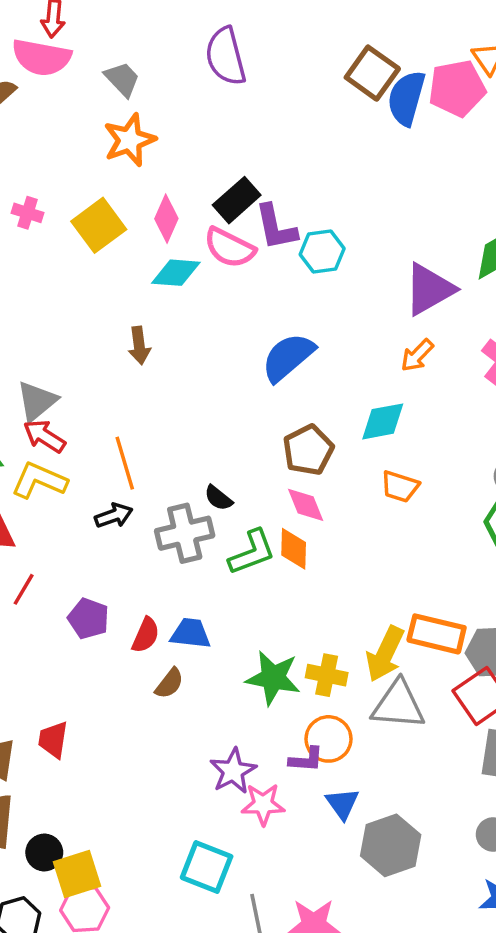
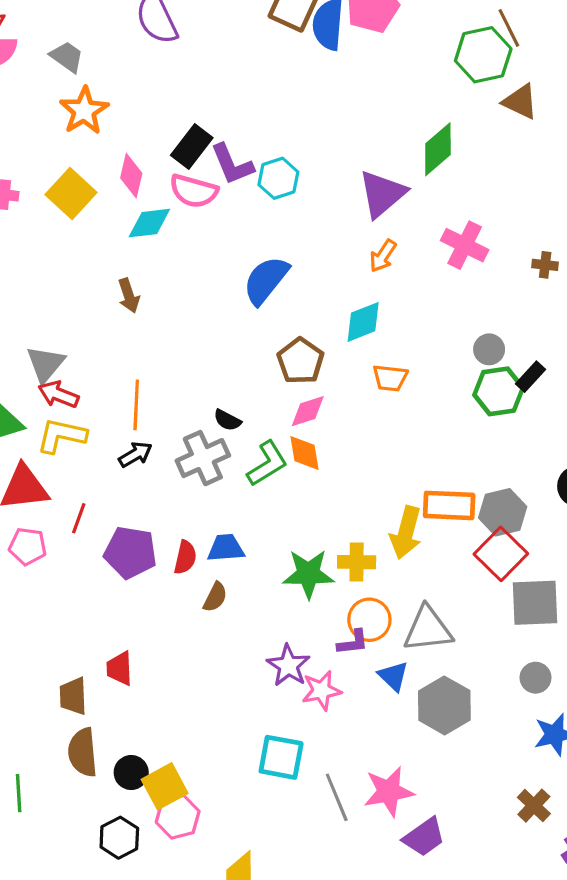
orange line: (125, 463) -> (136, 405), turned 30
pink diamond: (306, 505) -> (308, 411), turned -75
red line: (24, 589) -> (79, 518), moved
purple pentagon: (88, 619) -> (130, 552), size x1.4
gray triangle: (398, 705) -> (428, 629), moved

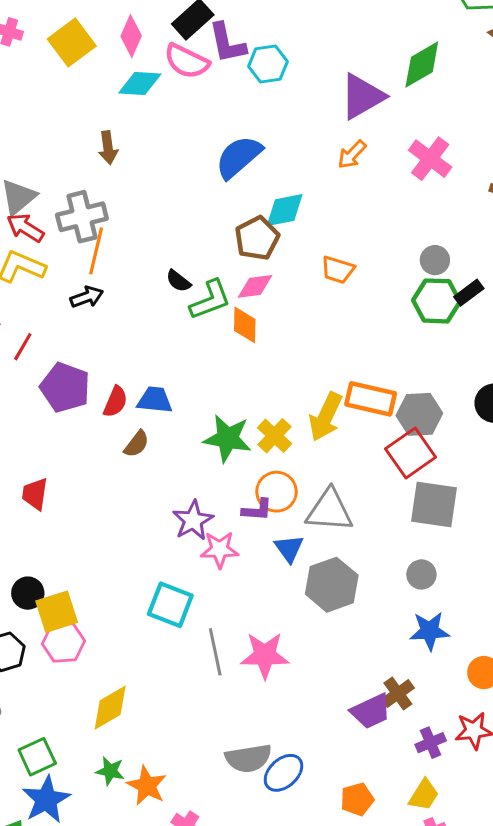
cyan diamond: (363, 322) -> (285, 210), moved
gray cross: (203, 458) -> (82, 217), moved
green L-shape: (267, 464) -> (210, 300), moved
yellow cross: (357, 562) -> (274, 436), turned 32
purple trapezoid: (424, 837) -> (371, 711), moved

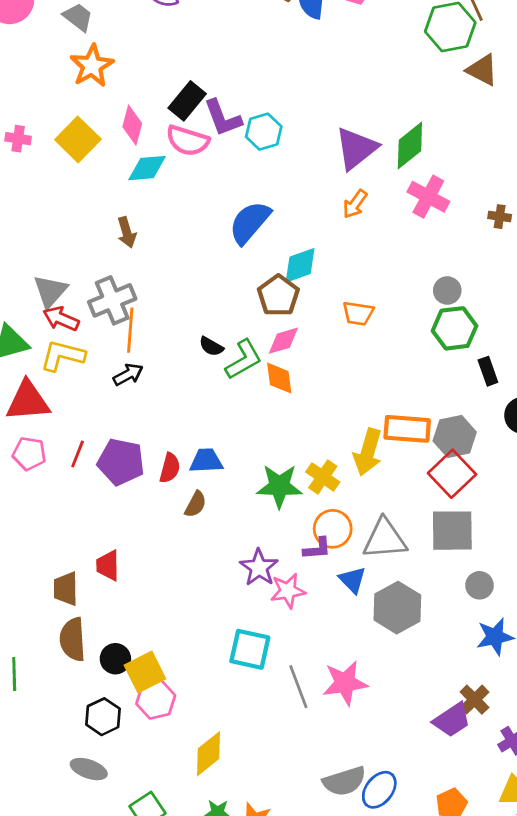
green diamond: (422, 64) -> (410, 145), moved
black rectangle: (469, 293) -> (488, 371), moved, turned -64
red line: (23, 347) -> (78, 454), moved
gray square: (434, 504) -> (452, 531), moved

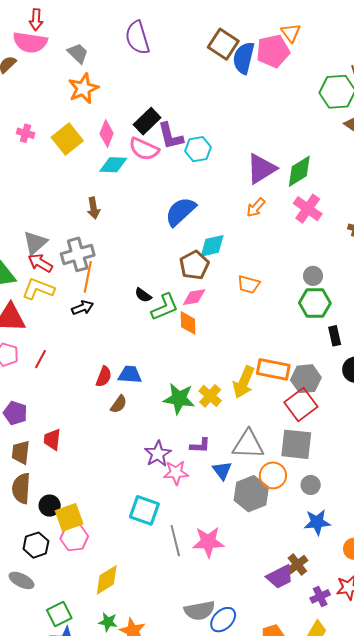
purple pentagon: (121, 462) -> (15, 413), moved, size x0.7
orange circle: (333, 529) -> (273, 475), moved

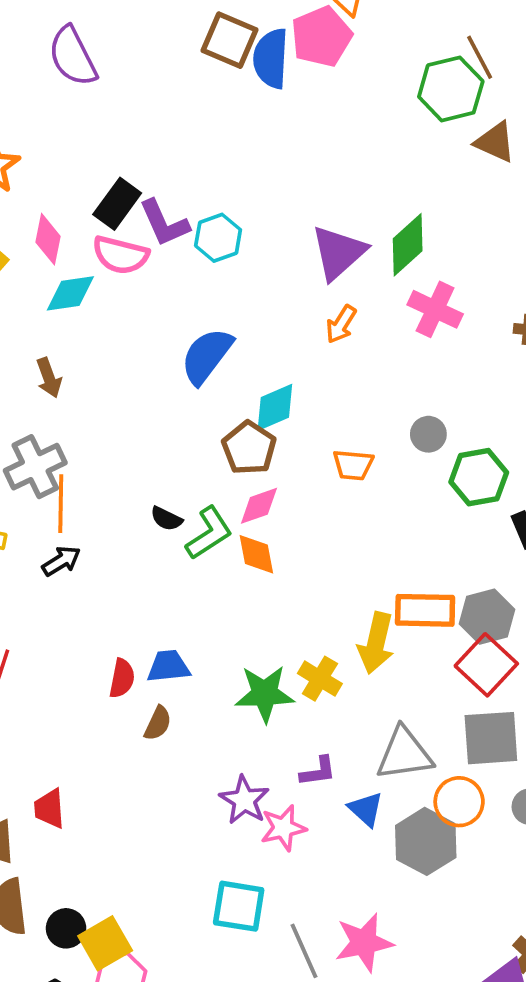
gray circle: (313, 276) -> (428, 434), moved

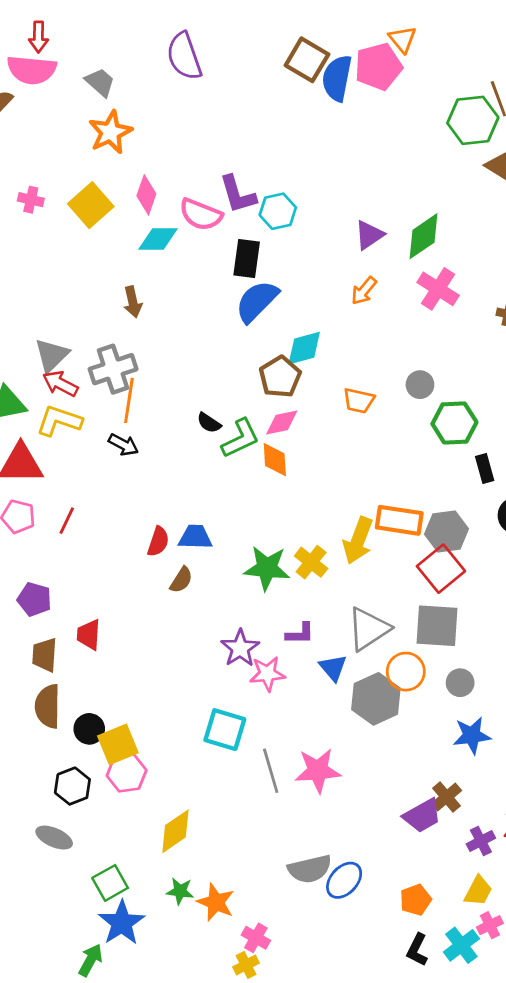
black rectangle: (117, 204) -> (247, 258), moved, turned -36
purple triangle: (338, 252) -> (369, 235), size x0.7
black arrow: (61, 561) -> (123, 445), turned 52
gray triangle: (404, 754) -> (368, 629), turned -33

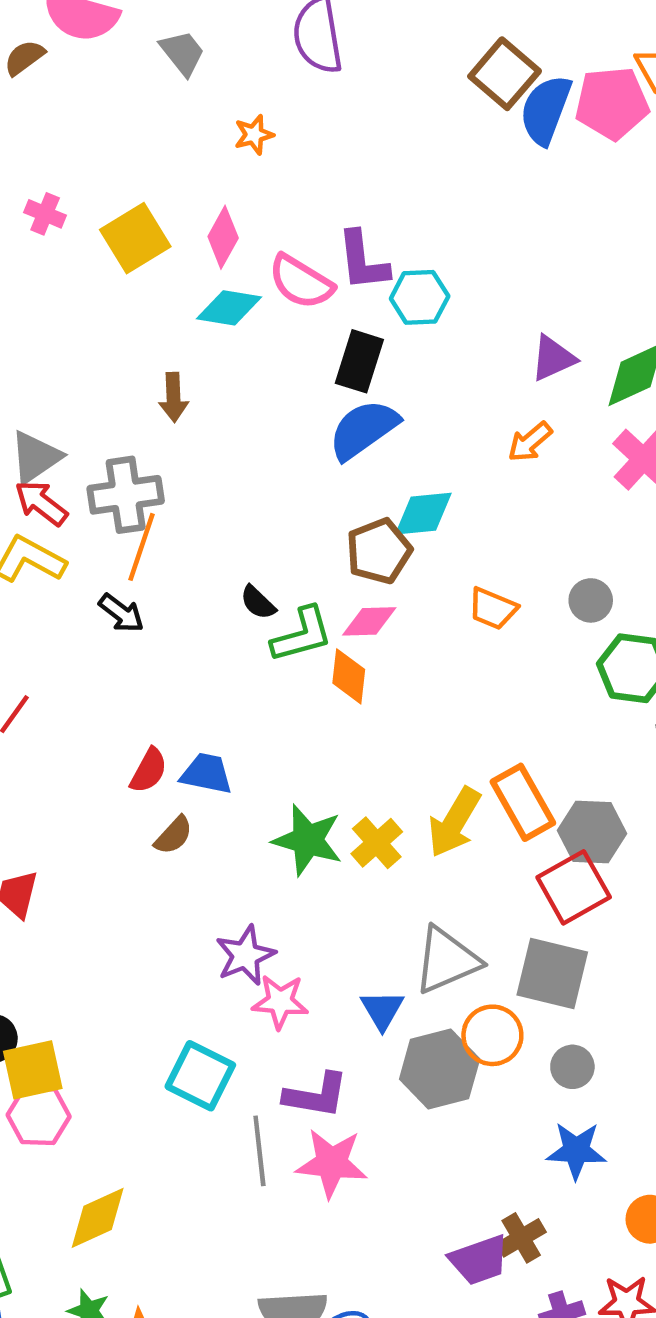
orange star: (110, 132) -> (254, 135), moved, size x0.6
orange rectangle: (399, 520) -> (523, 802), turned 42
purple L-shape: (300, 634) -> (316, 1095), moved, size x1.4

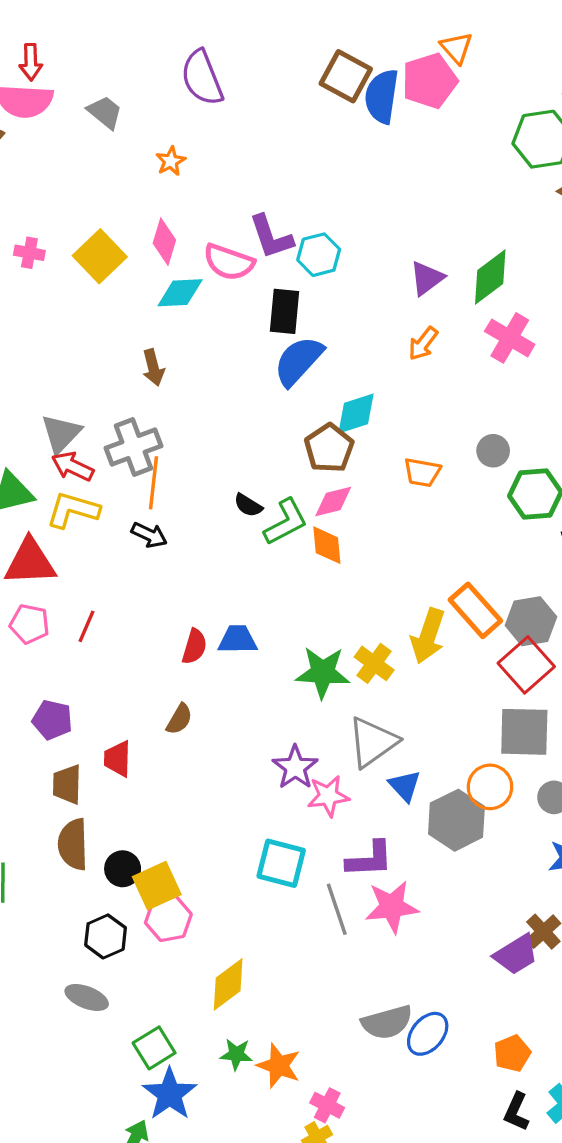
brown semicircle: (174, 835) -> (179, 719), moved
gray triangle: (447, 960) -> (373, 742), moved

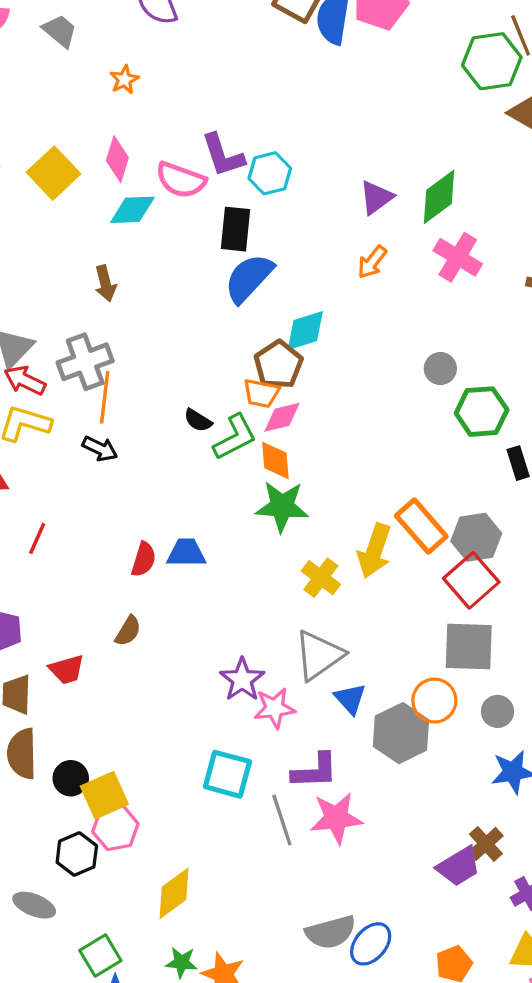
orange trapezoid: (422, 472) -> (261, 393), moved
green star: (323, 672) -> (282, 506), moved
red trapezoid: (118, 759) -> (67, 669), turned -108
black hexagon: (106, 936) -> (77, 854), moved

